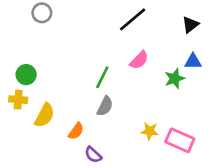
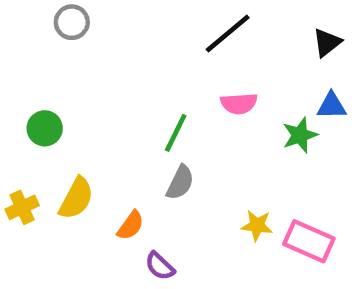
pink semicircle: (139, 60) -> (239, 103), turned 42
yellow cross: (18, 100) -> (22, 207), moved, turned -30

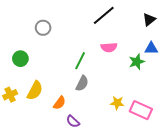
gray circle: (72, 22) -> (43, 28), moved

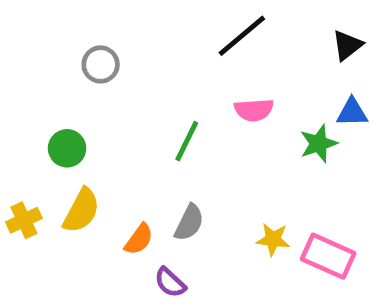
green circle: (20, 59) -> (67, 148), moved
gray semicircle: (82, 83) -> (189, 223), moved

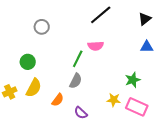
pink semicircle: (254, 110) -> (96, 46), moved
green star: (319, 144) -> (133, 80), moved
gray semicircle: (189, 223) -> (76, 81), moved
purple semicircle: (170, 282) -> (81, 113), moved

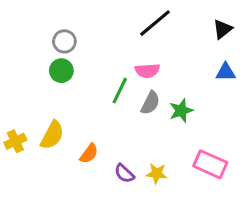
green circle: (28, 62) -> (61, 71), moved
green star: (133, 80) -> (181, 111), moved
gray semicircle: (76, 81) -> (150, 103), moved
yellow star: (114, 100) -> (157, 173), moved

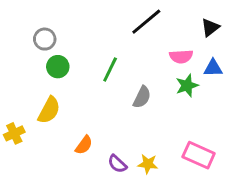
gray circle: (64, 41) -> (45, 39), moved
pink semicircle: (147, 71) -> (181, 56), moved
green line: (120, 91) -> (110, 70), moved
green star: (181, 111) -> (187, 86), moved
yellow semicircle: (52, 135) -> (49, 110), moved

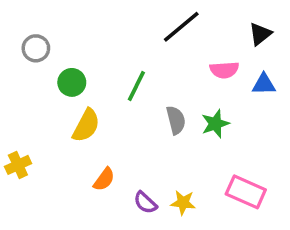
gray circle: (45, 39) -> (36, 48), moved
green star: (187, 86) -> (215, 124), moved
gray semicircle: (142, 97) -> (176, 120), turned -40
yellow semicircle: (49, 110) -> (86, 125), moved

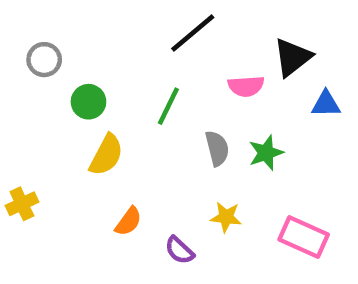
black line: (181, 27) -> (193, 33), moved
black triangle: (260, 34) -> (293, 57), moved, size x1.4
pink semicircle: (224, 70) -> (246, 86), moved
yellow star: (183, 203) -> (226, 217), moved

